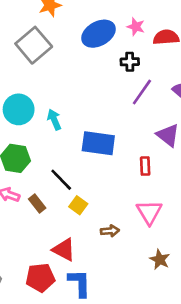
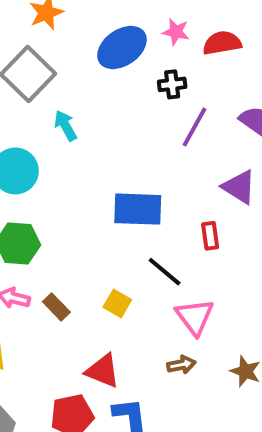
cyan arrow: (54, 120) -> (65, 126), moved
black line: (61, 180) -> (165, 272), moved
pink triangle: (149, 212) -> (195, 317), moved
brown arrow: (110, 231) -> (181, 365), moved

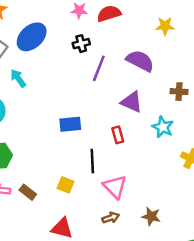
blue ellipse: (122, 48) -> (32, 37), moved
blue rectangle: (138, 209) -> (70, 124), size x0.7
black line: (165, 272) -> (92, 161), turned 55

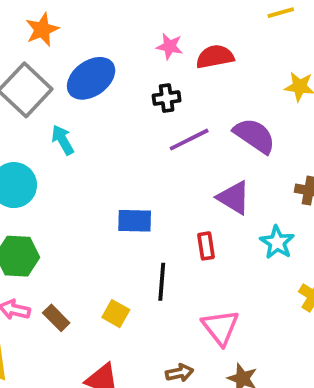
purple line: (99, 68) -> (189, 140), turned 35
pink triangle: (115, 187) -> (220, 327), moved

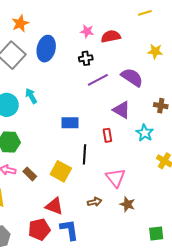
blue ellipse: (91, 78) -> (46, 49), turned -40
cyan arrow: (63, 140) -> (31, 96), moved
yellow square: (116, 314) -> (61, 171), size x1.5

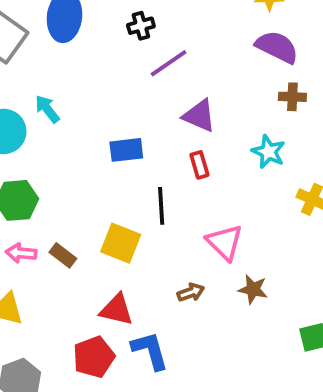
purple semicircle: (132, 77) -> (277, 47), moved
purple triangle: (122, 110) -> (199, 116), moved

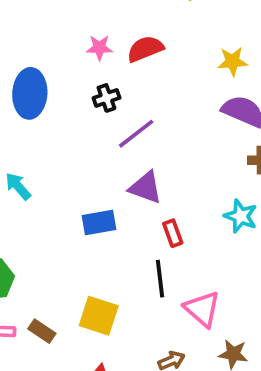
purple triangle: (199, 116) -> (145, 188), moved
black line: (161, 206) -> (160, 279), moved

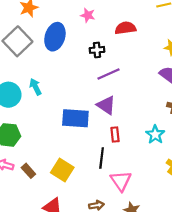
pink star: (99, 48) -> (88, 15), moved
blue rectangle: (99, 222) -> (75, 118), size x1.4

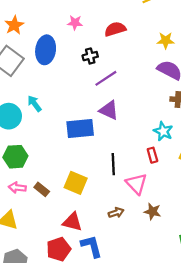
red rectangle: (115, 135) -> (152, 155), moved

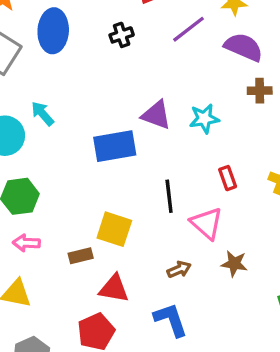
purple line: (106, 78) -> (189, 29), moved
cyan star: (163, 131) -> (204, 119), moved, turned -30
brown rectangle: (42, 189) -> (81, 256), moved, turned -48
blue L-shape: (92, 246) -> (171, 320), moved

